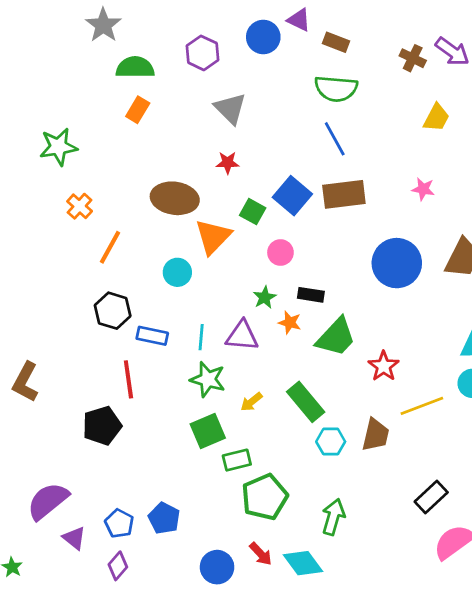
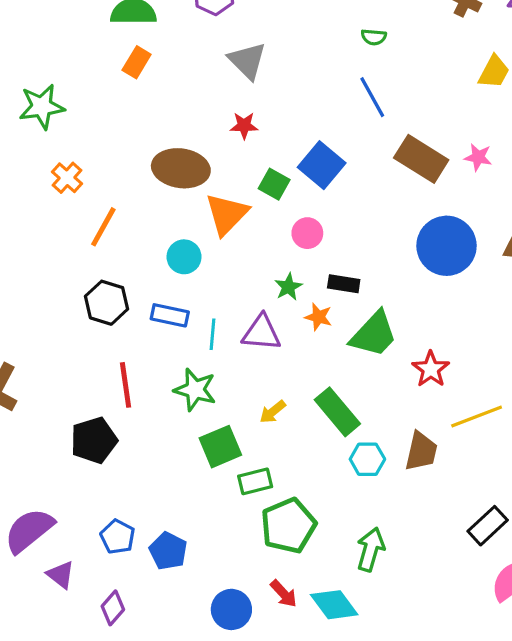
green semicircle: (336, 89) -> (374, 37), size x0.5
brown rectangle: (344, 194) -> (421, 159), moved, turned 39
blue rectangle: (152, 336) -> (170, 315), moved
green star: (208, 379) -> (195, 390), moved
blue pentagon: (119, 523) -> (118, 537), moved

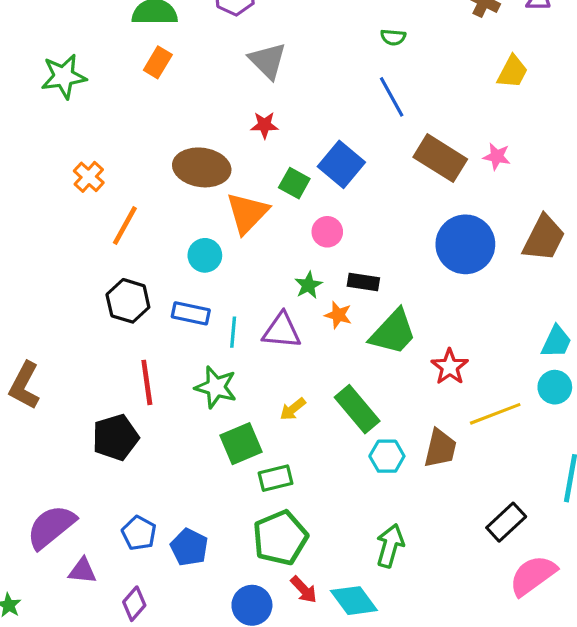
green star: (42, 107) -> (64, 76), moved
green pentagon: (288, 526) -> (280, 538), moved
purple triangle: (61, 575) -> (82, 571), turned -32

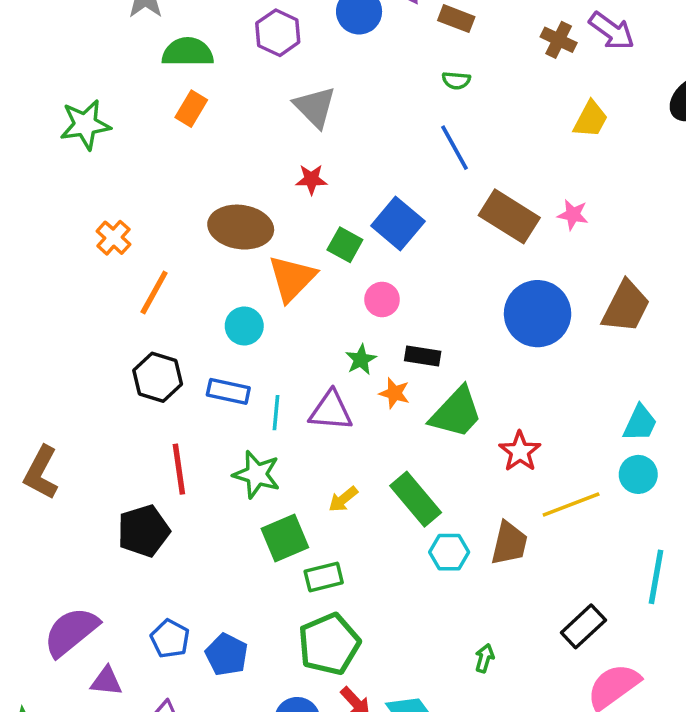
green arrow: (390, 546) -> (485, 658), moved, size x0.6

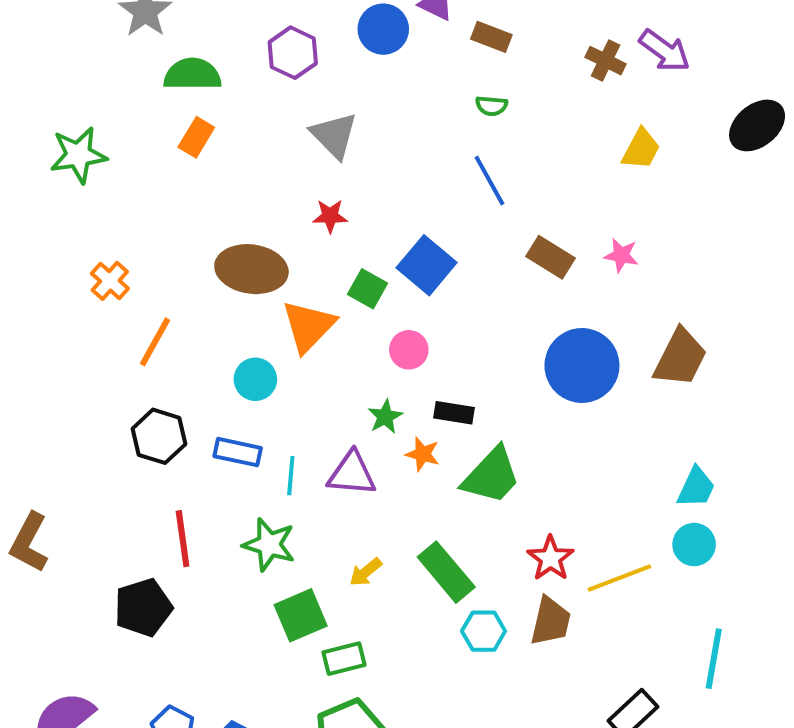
brown rectangle: (509, 216) -> (550, 257), size x0.7
red star: (520, 451) -> (550, 558), moved

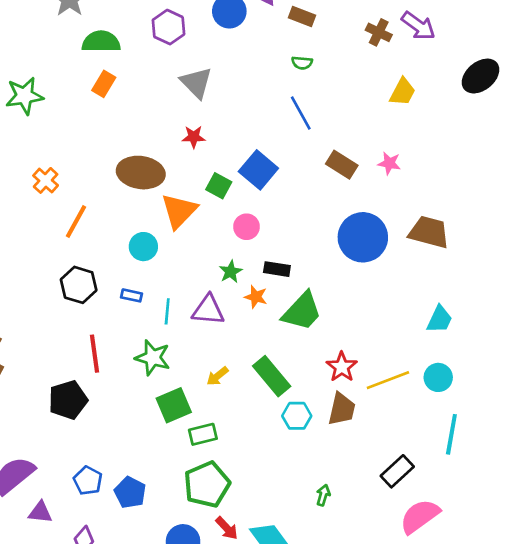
brown trapezoid: (680, 358) -> (429, 232), turned -102
blue rectangle: (238, 452) -> (131, 295), size x0.7
cyan circle: (694, 545) -> (438, 377), moved

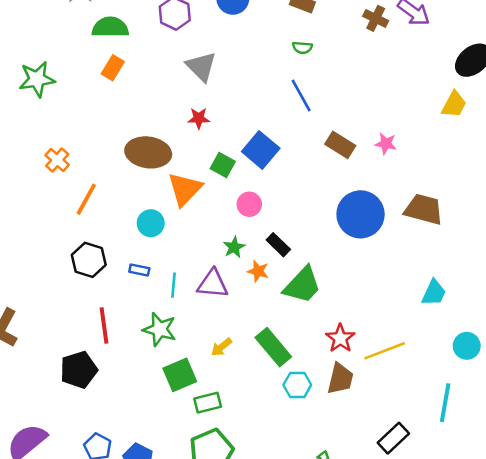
yellow trapezoid: (403, 92) -> (454, 104), moved
black rectangle: (277, 269) -> (278, 245), turned 35
cyan circle: (438, 377) -> (467, 346), moved

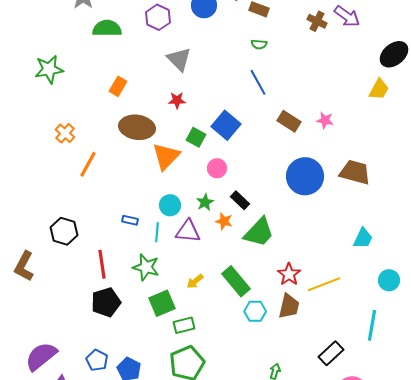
orange rectangle: (113, 68) -> (118, 86), moved
cyan circle: (151, 223) -> (170, 205), moved
black hexagon: (89, 260) -> (64, 231), moved
black pentagon: (79, 370) -> (106, 302), moved

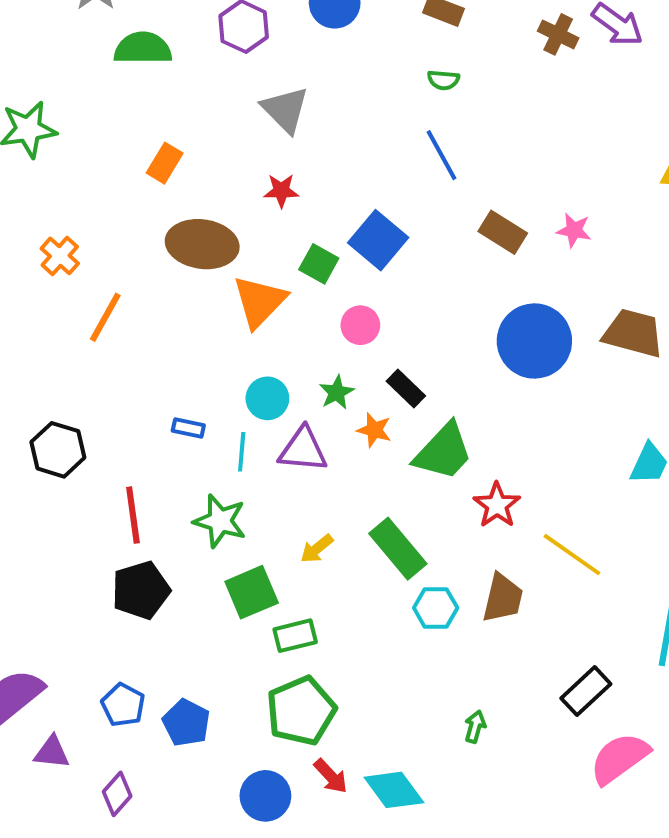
red star: (289, 274) -> (497, 505), moved
yellow line: (324, 284) -> (572, 555), turned 56

